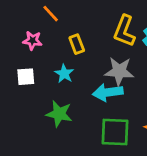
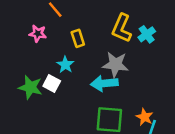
white square: (26, 77) -> (52, 84), moved, turned 30
green star: (59, 114) -> (30, 87), moved

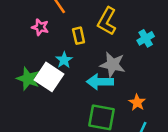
yellow L-shape: (122, 28) -> (107, 21), moved
white square: (52, 84) -> (49, 77), size x1.6
orange star: (144, 117) -> (137, 102), moved

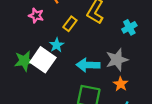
yellow rectangle: (79, 36) -> (70, 24), turned 48
gray star: (113, 65) -> (117, 60), moved, turned -30
green star: (28, 79) -> (24, 61), turned -30

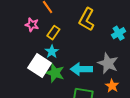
yellow rectangle: (70, 24) -> (53, 33), moved
gray star: (117, 60) -> (108, 63), turned -30
green star: (24, 61) -> (55, 73), moved, turned 30

